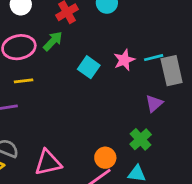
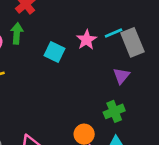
green arrow: (53, 41) -> (17, 33), turned -30
green cross: (141, 139) -> (114, 111), turned 30

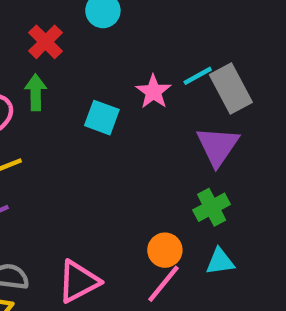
purple triangle: (121, 76) -> (218, 146), size x1.5

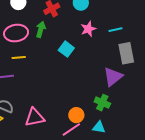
cyan line: (198, 76) -> (115, 30), moved
pink star: (153, 92) -> (88, 29), moved
green cross: (212, 207) -> (102, 103), turned 35

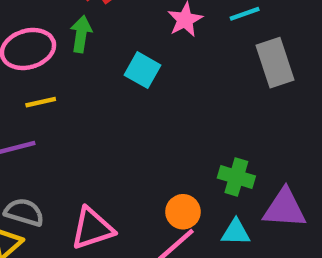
purple triangle: (113, 77) -> (285, 208), moved, turned 50

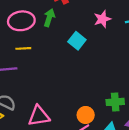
green cross: (236, 177) -> (115, 102), turned -30

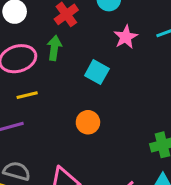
orange circle: (86, 115) -> (88, 122), moved

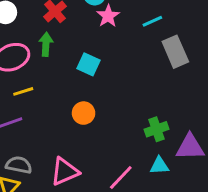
pink star: (126, 37) -> (108, 16), moved

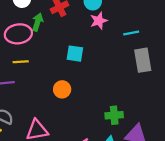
green arrow: (46, 44) -> (38, 22), moved
cyan square: (88, 64) -> (75, 54), turned -30

